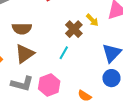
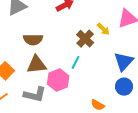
brown triangle: (25, 54) -> (36, 65), turned 30
pink hexagon: (49, 85) -> (58, 80), moved

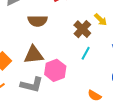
brown semicircle: (33, 39) -> (38, 21), moved
cyan line: (76, 62) -> (86, 53), moved

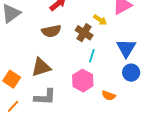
brown semicircle: (38, 21) -> (51, 31), moved
pink hexagon: (55, 70) -> (83, 81), moved

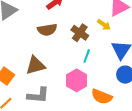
yellow arrow: (100, 20) -> (104, 25), moved
orange semicircle: (109, 96) -> (102, 97), size x1.5

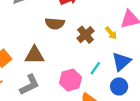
cyan line: (87, 56) -> (95, 68), moved
gray L-shape: (38, 95) -> (30, 85), turned -45

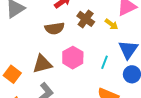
brown cross: (86, 35) -> (86, 19), moved
pink hexagon: (70, 80) -> (73, 58), moved

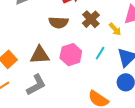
cyan line: (104, 62) -> (100, 53), moved

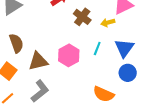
brown semicircle: (58, 22) -> (16, 43), moved, turned -102
yellow arrow: (115, 29) -> (108, 22), turned 128

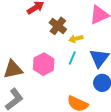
yellow arrow: (108, 22) -> (76, 39), moved

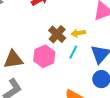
brown cross: (58, 26) -> (57, 34), moved

